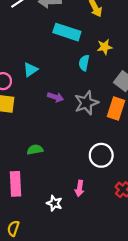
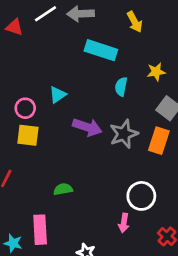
yellow star: (105, 47) -> (156, 72), moved
purple arrow: (56, 97) -> (87, 127), size x1.5
pink arrow: (79, 188) -> (124, 223), moved

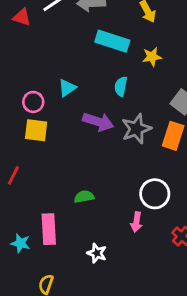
yellow star: (156, 72) -> (152, 57), moved
cyan semicircle: (121, 87) -> (121, 86), moved
green semicircle: (63, 189) -> (84, 197), moved

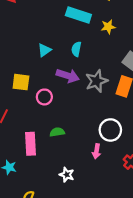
cyan semicircle: (121, 86) -> (76, 49), moved
pink circle: (33, 102) -> (44, 97), moved
pink rectangle: (49, 229) -> (31, 144), moved

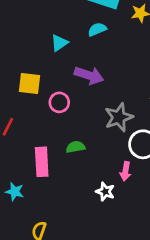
cyan semicircle: (76, 49) -> (97, 29), moved, turned 56
gray star: (97, 81) -> (119, 117), moved
white star: (67, 175) -> (105, 192), moved

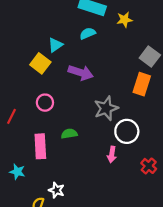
yellow square: (30, 83) -> (40, 63), moved, turned 30
pink circle: (59, 102) -> (45, 103), moved
white star: (105, 192) -> (56, 190), moved

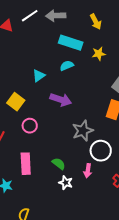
yellow square: (40, 63) -> (16, 102), moved
green semicircle: (69, 134) -> (59, 164), moved, turned 48
white star: (56, 190) -> (66, 183), moved

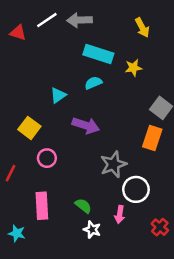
yellow arrow: (96, 22) -> (142, 28), moved

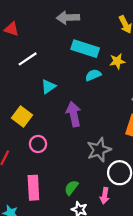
white line: (47, 20) -> (28, 59), moved
cyan semicircle: (93, 83) -> (93, 75), moved
purple arrow: (86, 125) -> (74, 114), turned -120
green semicircle: (83, 206) -> (71, 188), turned -91

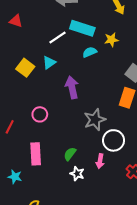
red triangle: (12, 29) -> (16, 21), moved
white line: (28, 59) -> (57, 38), moved
yellow square: (22, 116) -> (25, 68), moved

